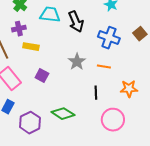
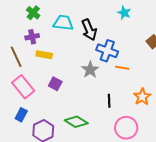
blue cross: (109, 38) -> (107, 51), moved
orange line: (104, 67) -> (122, 68), moved
orange star: (129, 89) -> (142, 97), turned -30

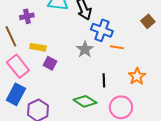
yellow rectangle: (44, 55) -> (38, 47), moved
blue rectangle: (21, 115) -> (16, 94), size x1.5
green diamond: (76, 122) -> (85, 101), moved

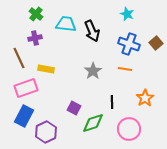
blue cross: (102, 30) -> (129, 44), moved
purple square: (50, 63) -> (74, 108), moved
pink rectangle: (18, 66) -> (26, 88), turned -70
green diamond: (85, 101) -> (93, 123), turned -50

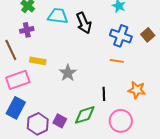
gray star: (93, 71) -> (68, 73), moved
orange star: (145, 98) -> (137, 90), turned -30
purple square: (74, 108) -> (60, 121), moved

